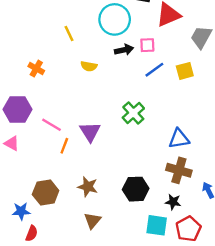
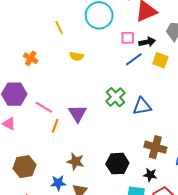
black arrow: (124, 50) -> (147, 42), moved
yellow square: (185, 71) -> (160, 60), turned 35
blue triangle: (179, 139) -> (142, 106), moved
brown hexagon: (46, 193) -> (24, 167), moved
blue star: (21, 211) -> (58, 183), moved

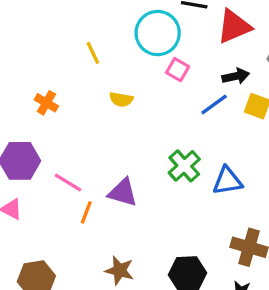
pink square: (128, 38) -> (178, 70), moved, turned 32
purple triangle: (78, 113) -> (123, 192), turned -42

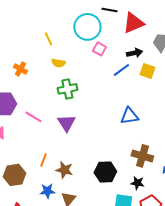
yellow semicircle: (121, 99) -> (58, 63), moved
green cross: (184, 166) -> (67, 89), moved, turned 30
purple triangle: (123, 192) -> (66, 123), turned 42
orange line: (86, 212) -> (43, 160), moved

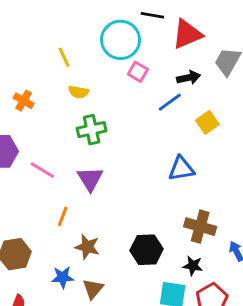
yellow square: (147, 71) -> (207, 122), moved, turned 35
orange line: (43, 160) -> (63, 216), moved

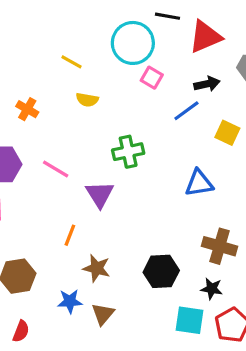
yellow line: (64, 57) -> (71, 62), turned -36
yellow square: (207, 122) -> (227, 133), turned -30
green cross: (92, 130) -> (128, 152), moved
pink line: (42, 170) -> (56, 169), moved

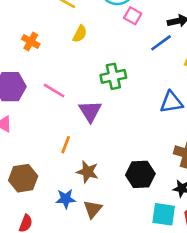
yellow semicircle: (87, 100) -> (80, 34), turned -72

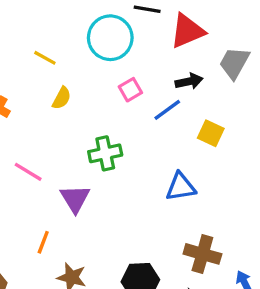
pink square: (133, 16) -> (130, 90), moved, turned 30

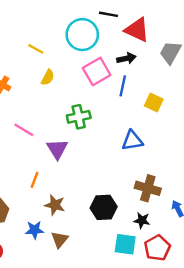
red triangle: (187, 31) -> (137, 30), turned 48
black arrow: (189, 81) -> (126, 58), moved
pink square: (130, 90) -> (97, 71), size x1.6
blue line: (167, 110) -> (123, 86), turned -42

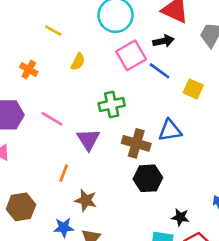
yellow line: (36, 49) -> (53, 31), moved
blue line: (123, 86) -> (160, 71), turned -66
brown cross: (148, 188) -> (136, 143), moved
black hexagon: (104, 207) -> (148, 178), moved

